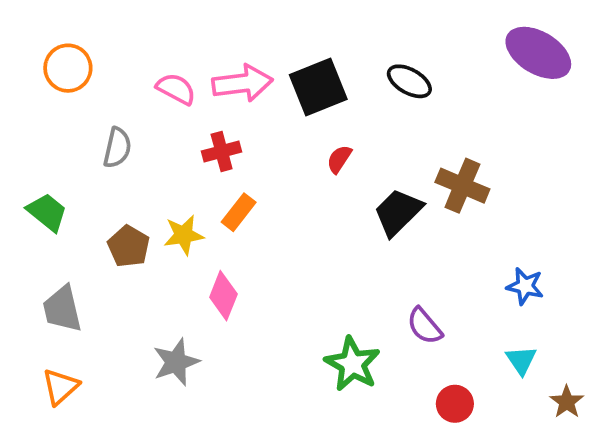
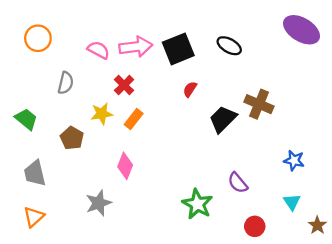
red cross: (222, 151) -> (124, 85), turned -30
yellow star: (184, 235) -> (102, 114), moved

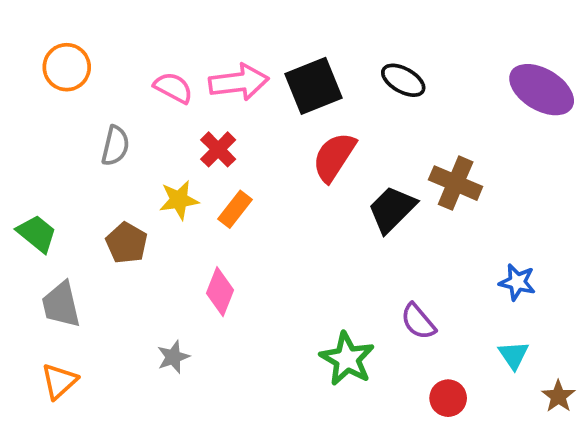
purple ellipse: (301, 30) -> (542, 90), moved
red semicircle: (190, 89) -> (334, 157), size x1.8
green trapezoid: (26, 119) -> (37, 234), moved
gray star: (99, 203) -> (173, 357), size x0.7

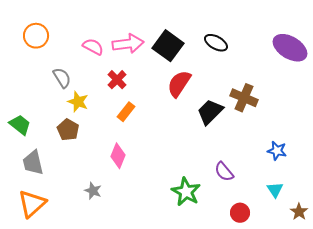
black square: (314, 86) -> (168, 46), turned -32
gray semicircle: (115, 146) -> (62, 78), turned -45
yellow star: (179, 200) -> (78, 102), moved, turned 30
gray star: (173, 357) -> (93, 191), turned -30
orange triangle: (59, 381) -> (32, 204), size x1.4

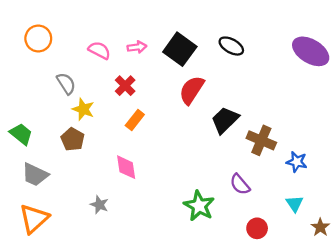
pink arrow: (128, 44) -> (137, 47), size x0.6
brown cross: (244, 98) -> (261, 140), moved
pink diamond: (118, 156) -> (126, 167), turned -30
gray trapezoid: (33, 163) -> (35, 175), turned -52

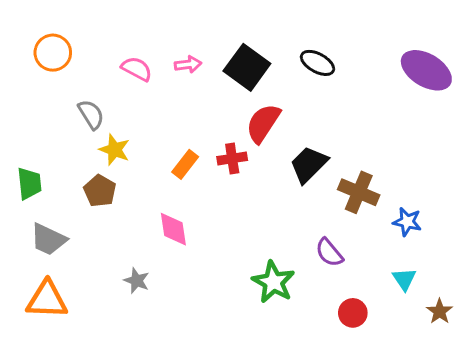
red cross: (125, 86) -> (232, 158), moved, turned 36
green trapezoid: (21, 134) -> (29, 184), turned 45
orange triangle: (34, 219) -> (47, 300), turned 44

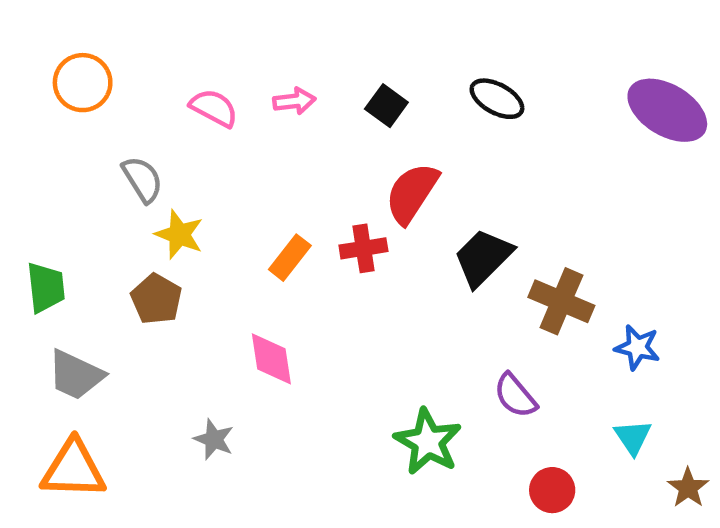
black square: (247, 67) -> (386, 106), size x0.6

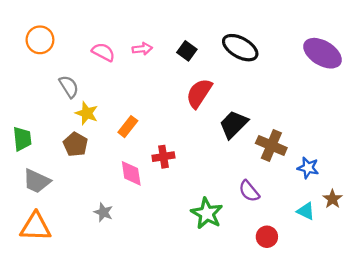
black ellipse: (497, 99) -> (240, 48), size x1.4
red cross: (363, 248) -> (163, 157), moved
orange rectangle: (290, 258) -> (128, 127), moved
cyan triangle: (633, 437) -> (306, 211), turned -30
brown star: (688, 488) -> (333, 199), moved

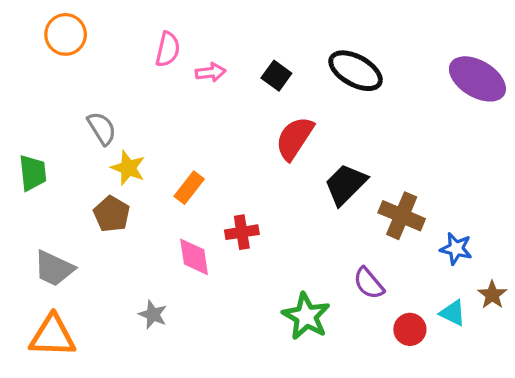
orange circle: (40, 40) -> (66, 34), moved
pink semicircle: (103, 52) -> (168, 49), moved, turned 75
green trapezoid: (22, 139) -> (33, 173), moved
red circle: (267, 237) -> (410, 329), moved

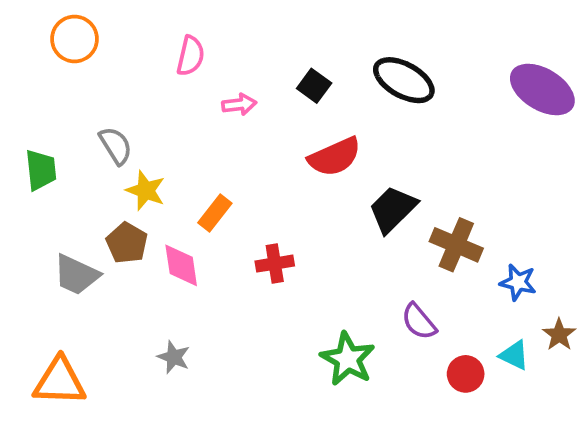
pink arrow: (211, 72) -> (239, 104), moved
red semicircle: (295, 138) -> (335, 157), turned -147
green trapezoid: (33, 173) -> (41, 170), moved
pink diamond: (194, 257) -> (181, 265), moved
gray trapezoid: (54, 268) -> (76, 275), moved

